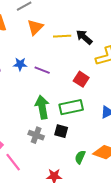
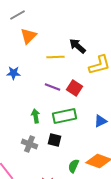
yellow line: (62, 36) -> (56, 57), moved
purple line: (42, 70) -> (52, 87), moved
green arrow: (42, 107) -> (36, 116), size x0.6

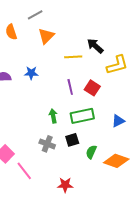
purple line: (52, 87) -> (70, 87), turned 56
black square: (54, 140) -> (72, 140), turned -32
green semicircle: (74, 166) -> (91, 152), moved

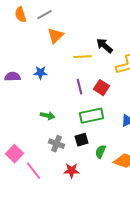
orange semicircle: (11, 32) -> (20, 15), moved
green arrow: (53, 116) -> (48, 116), moved, turned 112
red star: (65, 185) -> (72, 171), moved

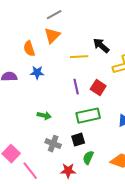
orange semicircle: (20, 15) -> (29, 49), moved
gray line: (44, 15) -> (54, 15), moved
green semicircle: (100, 152) -> (88, 158), moved

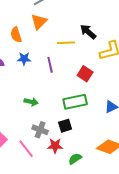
purple line: (76, 87) -> (50, 65), moved
green semicircle: (88, 158) -> (75, 159), moved, turned 32
pink line: (30, 171) -> (26, 149), moved
red star: (68, 171) -> (55, 146), moved

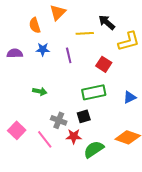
green arrow: (31, 102) -> (40, 91), moved
green semicircle: (75, 159) -> (94, 149), size x1.5

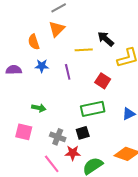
pink square: (17, 130) -> (24, 132), moved, turned -30
pink line: (45, 139) -> (52, 164), moved

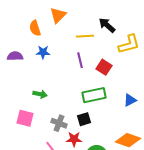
purple line: (68, 72) -> (80, 60), moved

